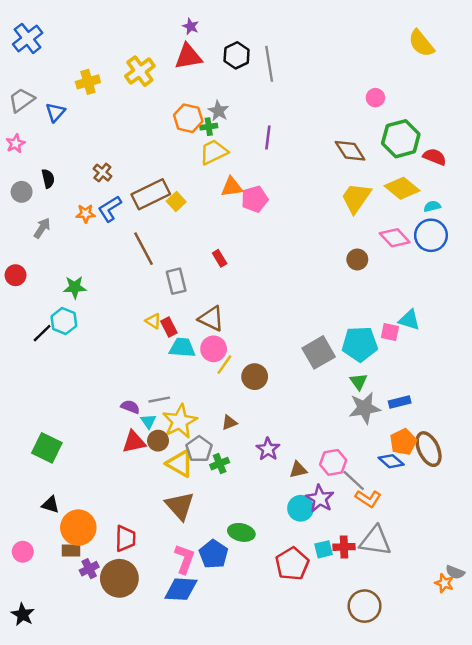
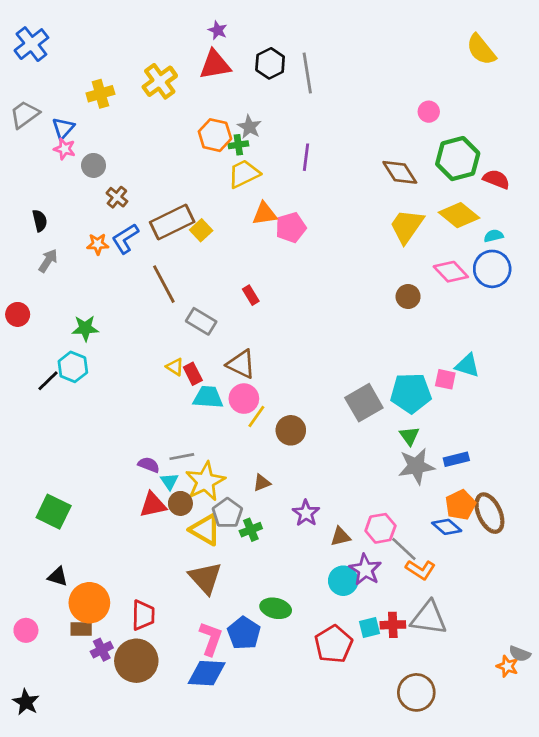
pink star: (16, 144) -> (65, 149), moved, turned -30
black semicircle: (48, 179) -> (40, 221), moved
gray circle: (22, 192) -> (94, 165), moved
gray rectangle: (176, 281) -> (201, 321), turned -45

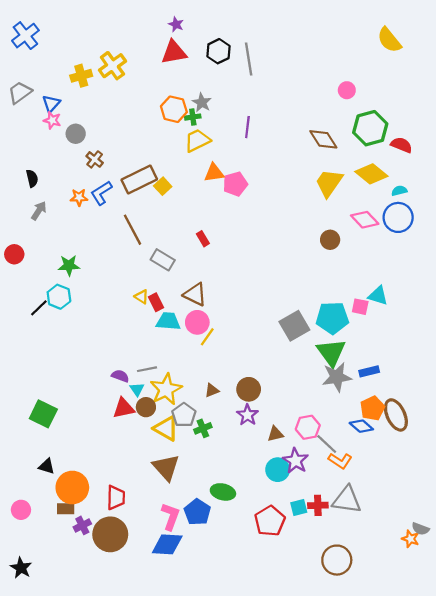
yellow cross: (160, 81) -> (112, 66), moved
brown circle: (291, 430) -> (249, 389), moved
green triangle: (409, 436) -> (331, 352), size x1.8

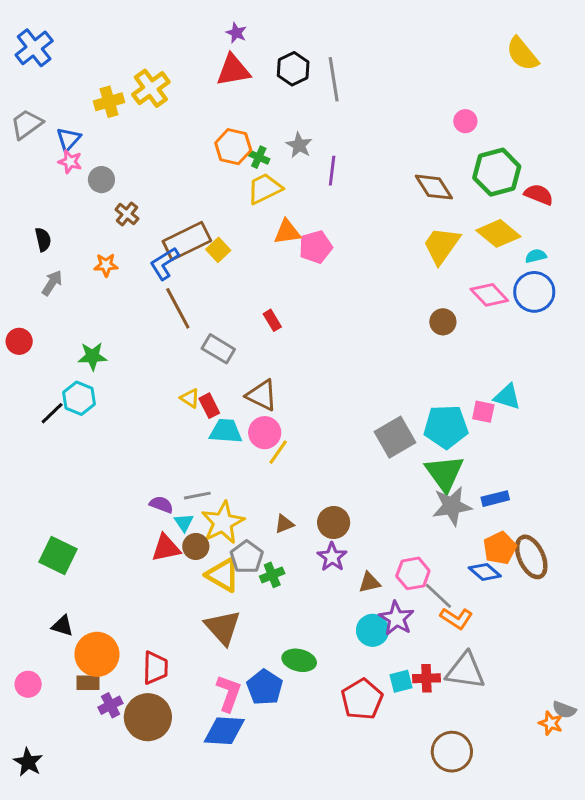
gray star: (202, 103) -> (299, 145), moved
green cross: (193, 117) -> (259, 157), turned 32
blue L-shape: (101, 193) -> (164, 263), moved

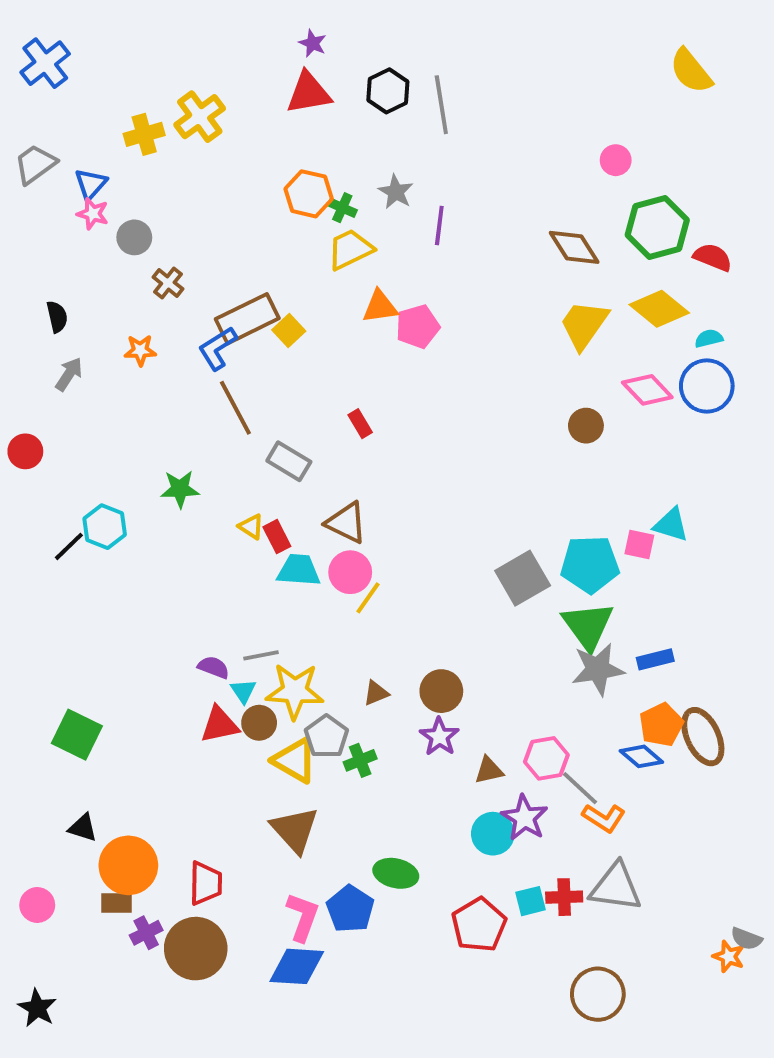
green star: (92, 356) -> (180, 489), moved
yellow star: (223, 523) -> (295, 691), turned 30

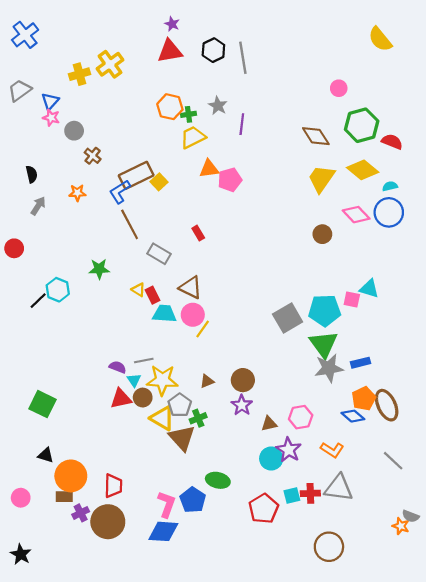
green cross: (342, 208) -> (188, 114), turned -32
gray line: (580, 788) -> (393, 461), moved
brown triangle: (295, 830) -> (182, 438), moved

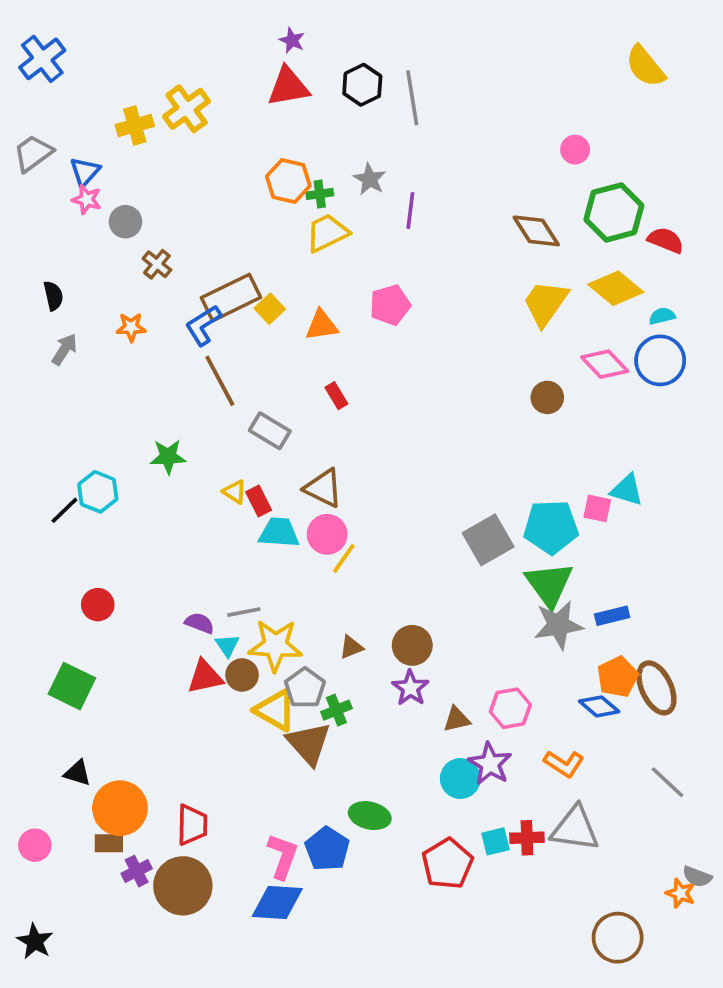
orange triangle: (209, 169) -> (322, 325), moved
red circle: (14, 248) -> (98, 605), moved
brown circle: (329, 547) -> (618, 938), moved

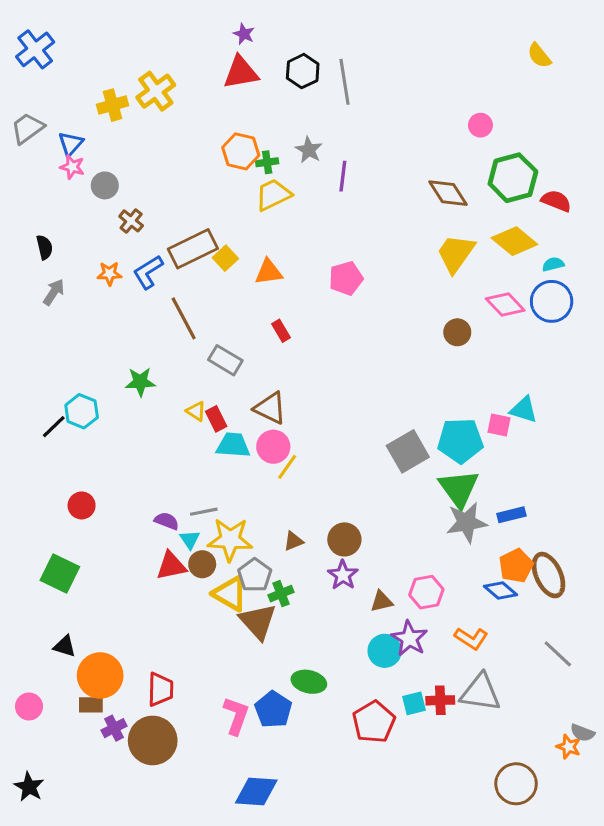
yellow semicircle: (645, 66) -> (539, 56), size x0.7
pink pentagon: (390, 305) -> (346, 278), moved
blue L-shape: (203, 325) -> (148, 272), moved
blue diamond: (277, 902) -> (256, 792), moved

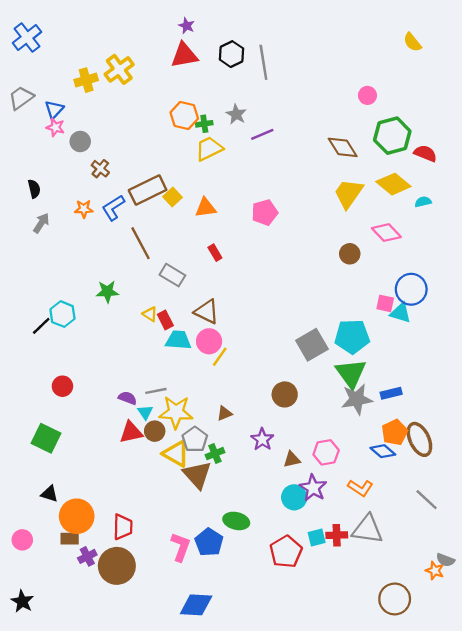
purple line: (343, 176) -> (262, 134), turned 60
blue circle: (552, 301) -> (411, 289), moved
pink square: (499, 425) -> (385, 303), moved
brown circle: (344, 539) -> (285, 394), moved

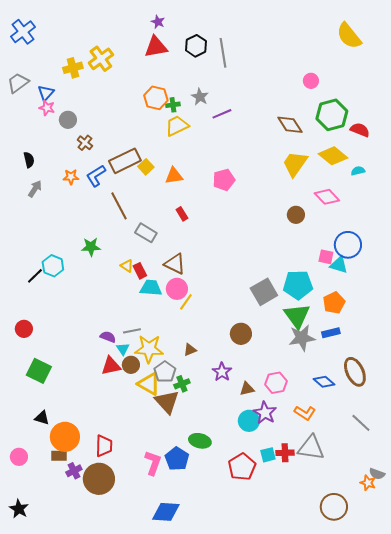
yellow semicircle: (412, 42) -> (349, 36), size x1.6
red circle: (62, 386) -> (24, 329), moved
orange pentagon: (395, 432) -> (334, 303), moved

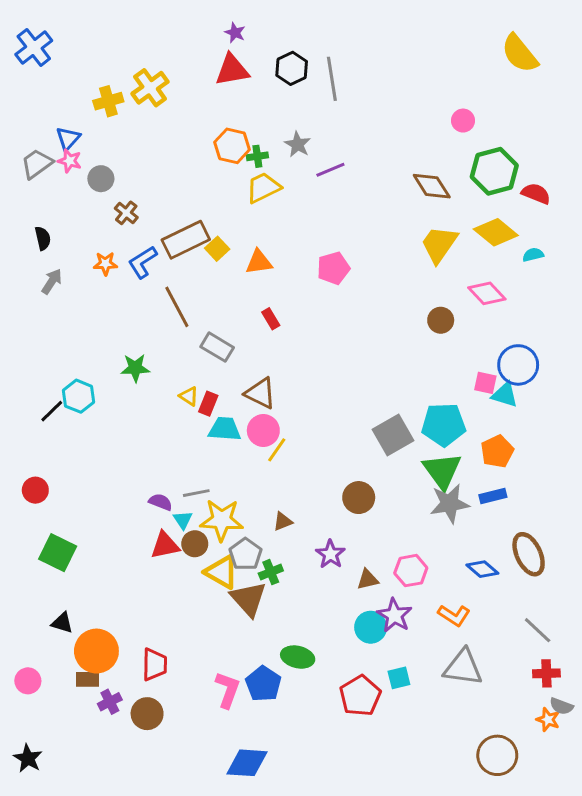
gray trapezoid: (18, 83) -> (37, 164), moved
red rectangle: (140, 271) -> (208, 404), turned 49
red cross: (285, 453) -> (546, 673), moved
brown circle: (99, 479) -> (147, 714), size x0.7

